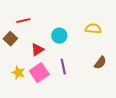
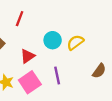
red line: (23, 21) -> (20, 19), moved, turned -56
yellow semicircle: (93, 29) -> (75, 42), moved, turned -42

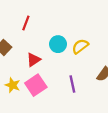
purple line: (57, 75) -> (72, 84), moved

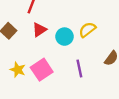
cyan circle: (58, 44) -> (64, 37), moved
red triangle: (34, 60) -> (39, 30), moved

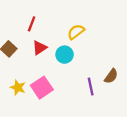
yellow semicircle: (87, 30) -> (76, 32), moved
purple line: (79, 68) -> (91, 86), moved

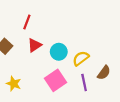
yellow semicircle: (76, 32) -> (81, 58), moved
pink square: (42, 88) -> (55, 80), moved

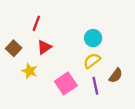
cyan circle: (59, 52) -> (93, 38), moved
yellow star: (14, 84) -> (30, 71), moved

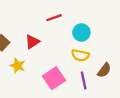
red line: (36, 23) -> (54, 18), moved, turned 49
yellow semicircle: (92, 61) -> (80, 55), turned -132

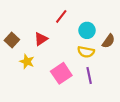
red line: (54, 18) -> (61, 16), turned -32
brown semicircle: (104, 70) -> (108, 41), moved

